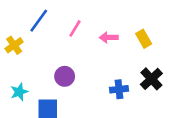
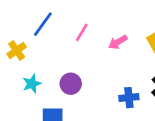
pink arrow: (109, 37) -> (118, 42), turned -30
cyan star: (19, 92) -> (32, 84), moved

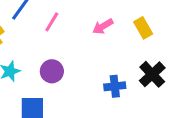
pink line: (82, 32) -> (52, 22), moved

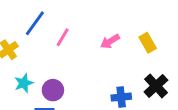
purple circle: (52, 71) -> (53, 90), moved

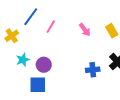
pink arrow: (110, 41) -> (85, 30), turned -96

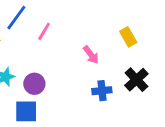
pink arrow: (85, 30) -> (91, 55), moved

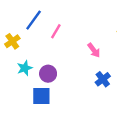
blue cross: (102, 91) -> (103, 79), turned -32

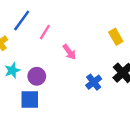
pink arrow: (94, 50) -> (69, 52), moved

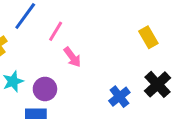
pink arrow: (69, 52) -> (72, 57), moved

